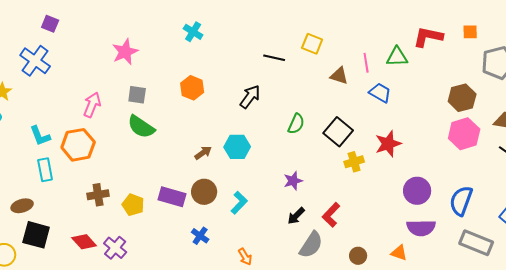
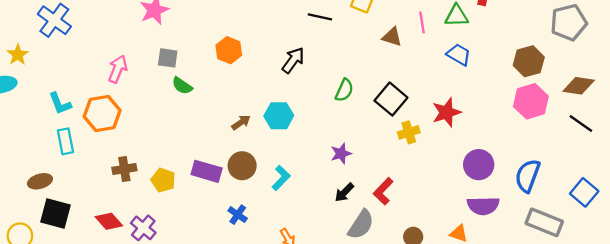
blue trapezoid: (380, 93) -> (459, 55), moved
green semicircle: (141, 127) -> (182, 86), moved, size x0.7

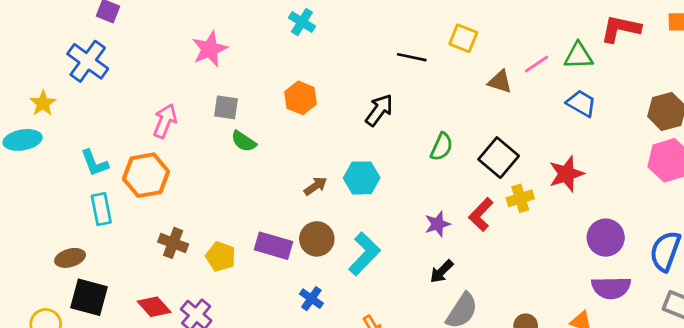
pink line: (422, 22) -> (537, 64), turned 65
brown cross: (124, 169) -> (173, 243), turned 30
cyan L-shape: (281, 178) -> (364, 254), size x1.4
red L-shape: (383, 191) -> (481, 215), moved

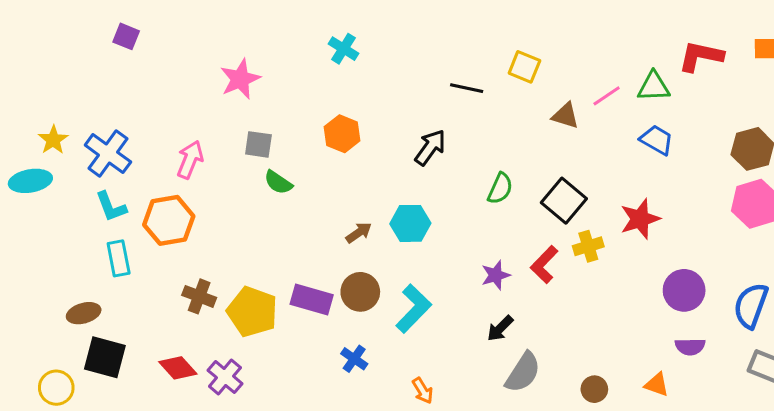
blue cross: (88, 61) -> (108, 154), moved
yellow pentagon: (221, 257) -> (252, 312), size x1.5
purple semicircle: (611, 288) -> (690, 347), size x0.7

